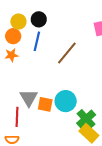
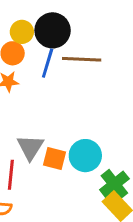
black circle: (39, 19) -> (53, 30), size x1.5
brown line: (67, 53) -> (82, 59), moved, turned 50

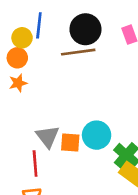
black circle: (53, 30) -> (85, 29), moved
blue line: (48, 63) -> (39, 25), moved

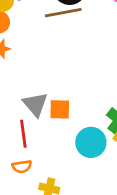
cyan circle: (97, 135) -> (91, 142), moved

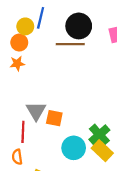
orange semicircle: (22, 167) -> (17, 157), turned 80

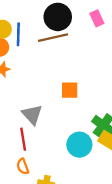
blue line: (41, 18) -> (18, 34), moved
orange square: (54, 118) -> (70, 90), moved

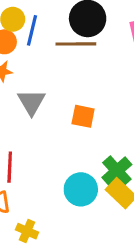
gray triangle: (32, 115) -> (31, 102), moved

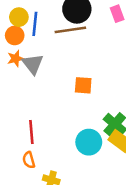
gray triangle: (31, 102) -> (33, 64), moved

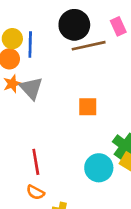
brown line: (70, 30) -> (89, 46), moved
orange semicircle: (29, 160) -> (35, 192), turned -42

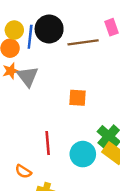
black circle: (74, 25) -> (49, 29), moved
red line: (36, 162) -> (48, 143), moved

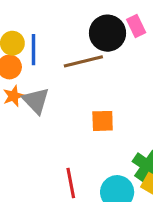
black circle: (49, 29) -> (107, 33), moved
brown line: (83, 42) -> (83, 61), moved

